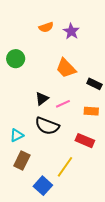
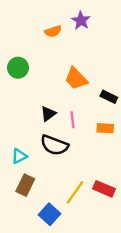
purple star: (71, 31) -> (81, 20), moved
pink line: (63, 104) -> (72, 120), turned -72
red rectangle: (85, 141) -> (104, 189), moved

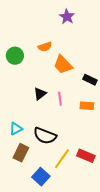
orange semicircle: (53, 31) -> (45, 47), moved
black semicircle: (54, 145) -> (45, 136), moved

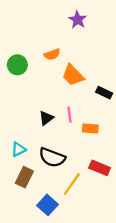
black triangle: (40, 94) -> (46, 118), moved
orange rectangle: (87, 106) -> (90, 129), moved
red rectangle: (86, 156) -> (100, 168), moved

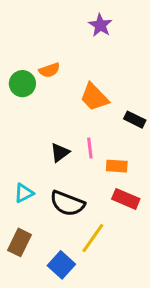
orange semicircle: (52, 54) -> (49, 70), moved
red rectangle: (100, 168) -> (126, 199), moved
brown rectangle: (24, 177) -> (19, 242), moved

